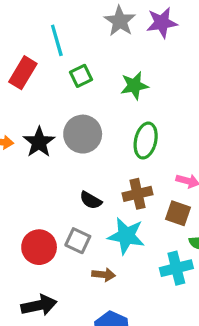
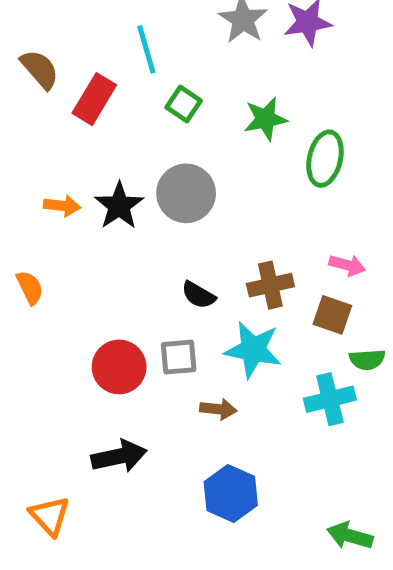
green square: (81, 76) -> (184, 104), turned -30
green ellipse: (146, 141) -> (325, 159), moved
gray square: (78, 241) -> (179, 357), turned -30

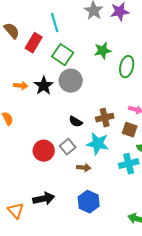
green square: (184, 104) -> (63, 55), moved, size x1.5
gray square: (179, 357) -> (68, 147), turned -35
black arrow: (119, 456) -> (44, 199), moved

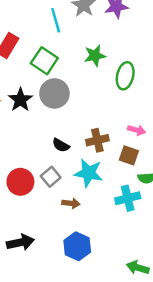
cyan line: (55, 23) -> (56, 20), moved

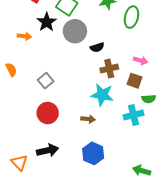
black star: (20, 100) -> (47, 22), moved
black semicircle: (61, 145) -> (97, 47), moved, turned -48
gray square: (51, 177) -> (46, 81), moved
red circle: (20, 182) -> (48, 113), moved

